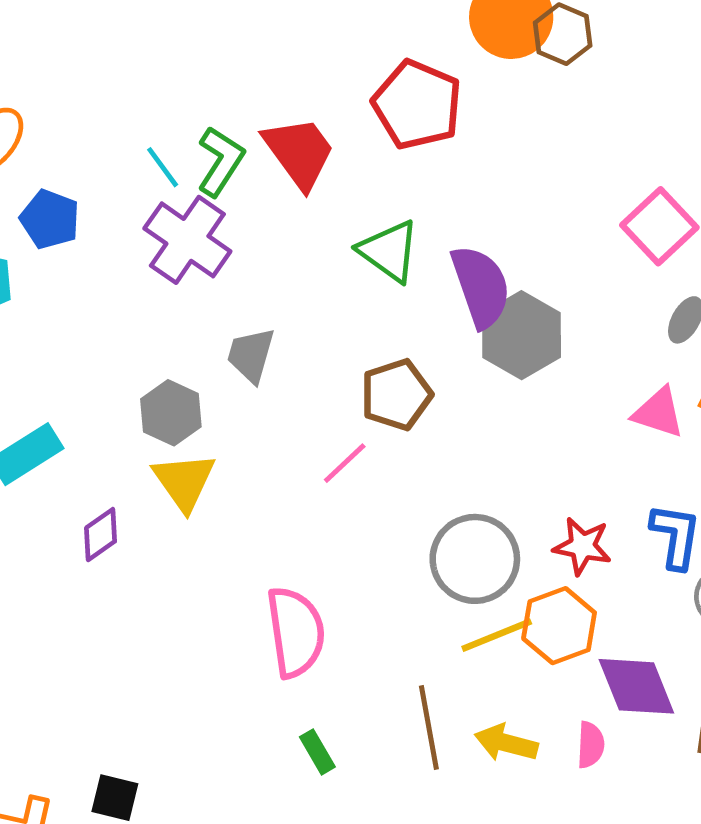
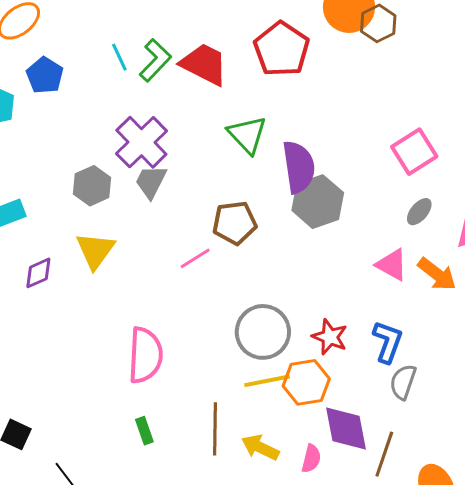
red trapezoid: (299, 152) -> (204, 64), turned -38
purple cross: (187, 240) -> (141, 142), moved
gray hexagon: (171, 413) -> (92, 186), moved

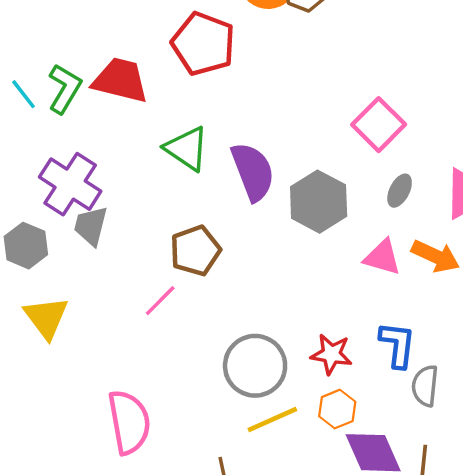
gray hexagon: (318, 202) -> (319, 202), moved
orange hexagon: (306, 382) -> (337, 409), moved, size x0.7

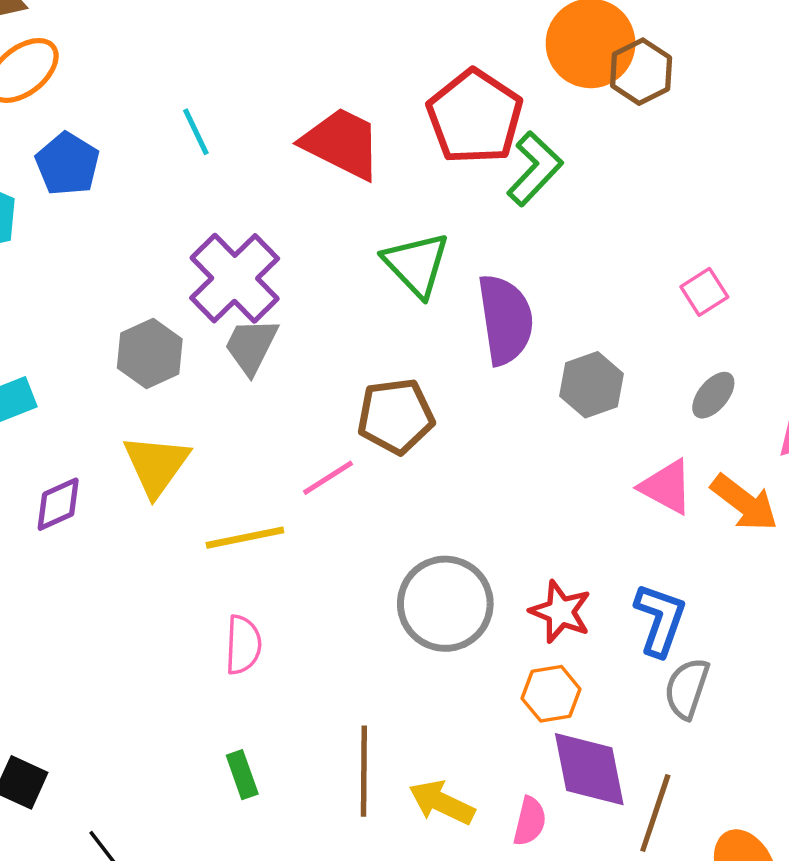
green L-shape: (65, 89) -> (535, 169), moved
pink square: (379, 125) -> (704, 292), size x0.6
gray hexagon: (319, 202) -> (591, 385), size x0.7
yellow line: (272, 419) -> (245, 538), moved
pink semicircle: (129, 422) -> (243, 645), size x0.6

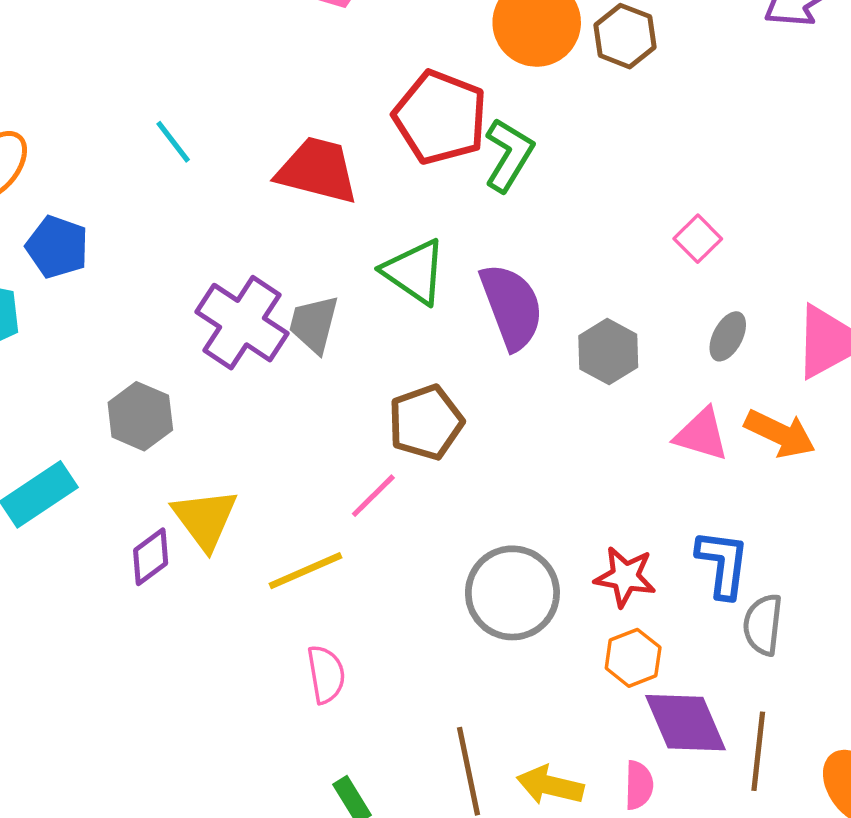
brown hexagon: (641, 72) -> (625, 36), moved
cyan line: (196, 132) -> (173, 142), moved
gray trapezoid: (251, 346) -> (314, 324), moved
gray hexagon: (150, 354) -> (140, 416), moved
purple diamond: (58, 504) -> (151, 557), moved

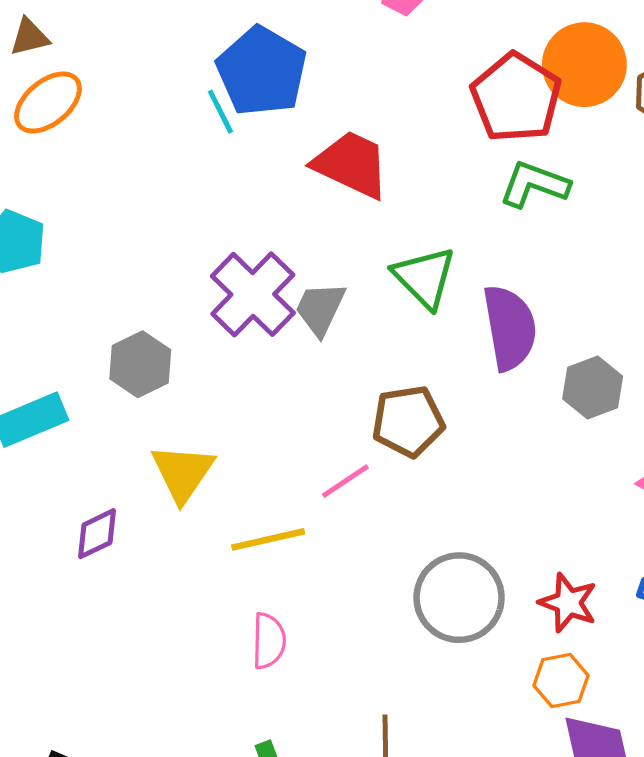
red pentagon: (440, 117) -> (516, 98), moved
green L-shape: (509, 155) -> (534, 184), turned -112
blue pentagon: (57, 247) -> (262, 71), moved, size x1.5
purple diamond: (151, 557) -> (97, 534), moved

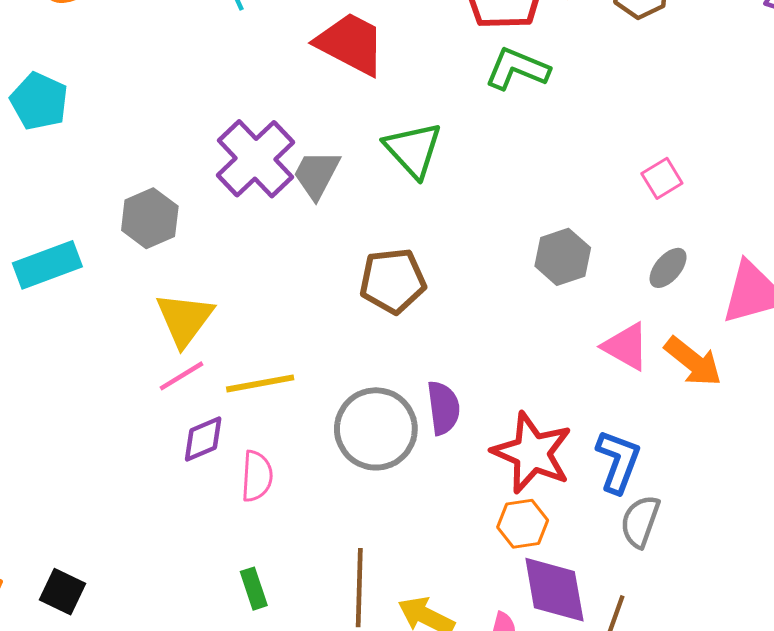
purple semicircle: (510, 328) -> (443, 408), moved, size x0.7
pink line: (345, 481) -> (181, 376), moved
purple diamond: (97, 534) -> (203, 439), moved
gray circle: (459, 598) -> (376, 429), moved
red star: (568, 603) -> (532, 453), size x1.5

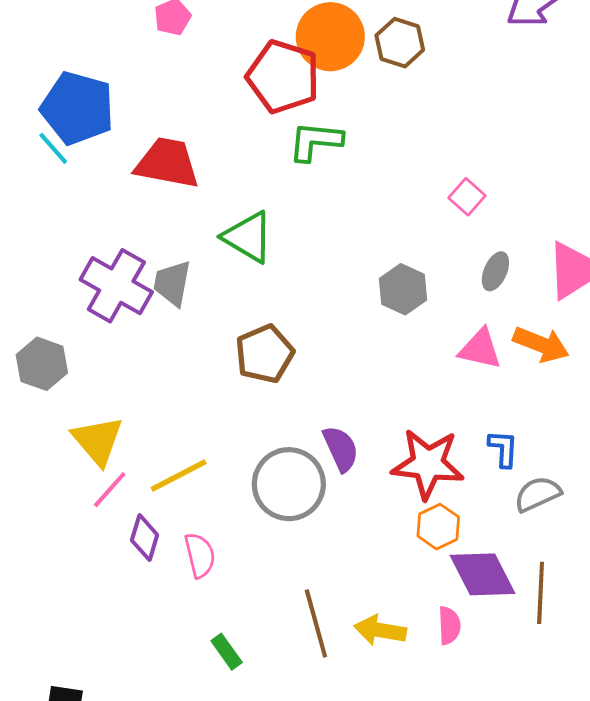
purple diamond: (203, 439) -> (145, 538), turned -33
blue L-shape: (618, 461) -> (503, 449), size x0.7
gray semicircle: (640, 521) -> (538, 494), turned 63

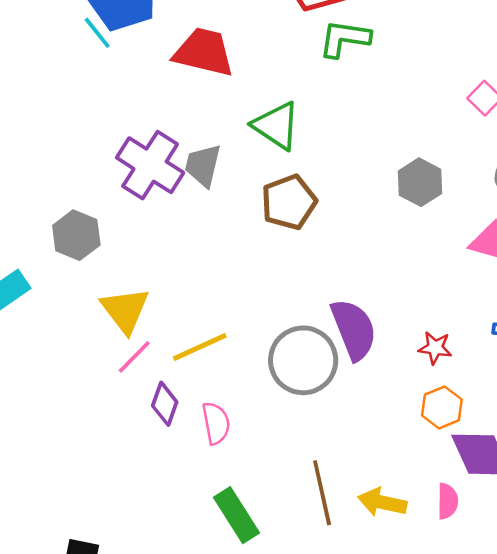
brown pentagon: (265, 354) -> (289, 202), moved
purple semicircle: (341, 449) -> (354, 329), size x1.4
red star: (428, 464) -> (435, 348), size x0.5
green rectangle: (227, 652) -> (236, 515), size x1.6

